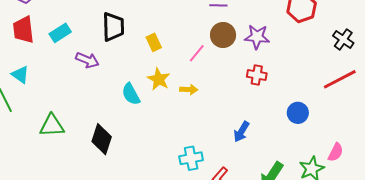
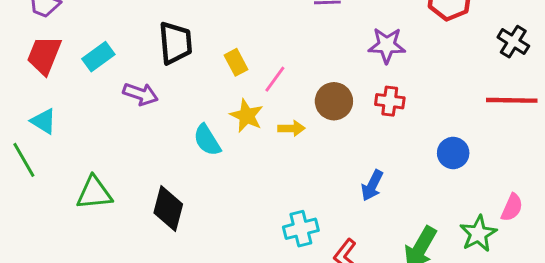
red trapezoid: (23, 30) -> (44, 55), turned 32
brown circle: (223, 35) -> (334, 101), moved
pink line: (197, 53) -> (275, 79), moved
red line: (340, 79) -> (512, 100), turned 32

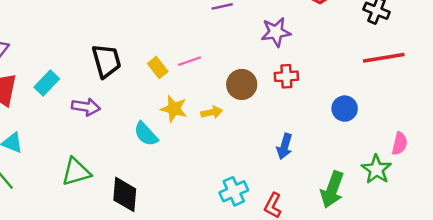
pink line: (275, 79) -> (189, 61), moved, turned 45
green triangle: (94, 193) -> (76, 172), moved

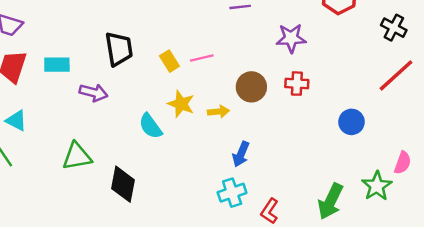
red line: (384, 58) -> (396, 75), turned -39
cyan rectangle: (47, 83) -> (57, 65), turned 40
blue arrow: (285, 146) -> (241, 154), moved

